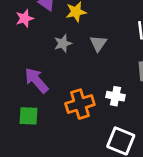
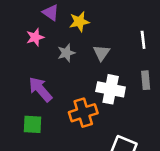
pink star: (25, 18) -> (35, 37), moved
white cross: (115, 96) -> (111, 89), moved, size x1.5

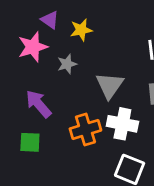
pink star: (35, 37) -> (33, 47), size x1.5
gray triangle: (101, 53) -> (110, 85), moved, size x1.5
white cross: (111, 89) -> (122, 124), moved

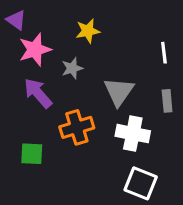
purple triangle: (50, 20) -> (16, 20), moved
purple arrow: (39, 104) -> (38, 93), moved
orange cross: (85, 130) -> (77, 127), moved

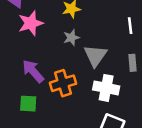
gray star: (72, 68) -> (71, 38), moved
purple arrow: (38, 93) -> (33, 71), moved

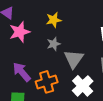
white cross: (106, 88) -> (83, 86), turned 35

